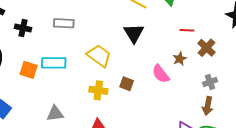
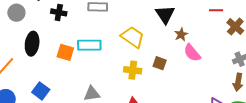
brown star: (180, 59) -> (181, 34), moved

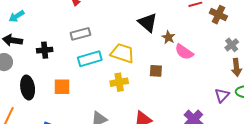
cyan rectangle: (89, 45) -> (90, 59), moved
yellow cross: (133, 70) -> (119, 82), moved

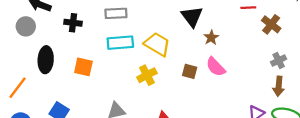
pink semicircle: (184, 52) -> (216, 67), moved
yellow cross: (119, 82) -> (147, 75), turned -30

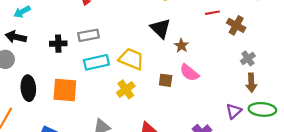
black cross: (73, 23) -> (58, 44), moved
orange square: (83, 67) -> (65, 90), size x1.4

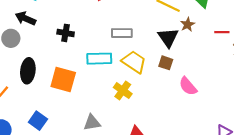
gray rectangle: (88, 35) -> (122, 33), moved
brown star: (181, 46) -> (188, 25), moved
brown square: (166, 80) -> (166, 63), moved
yellow cross: (126, 89) -> (123, 91), turned -30

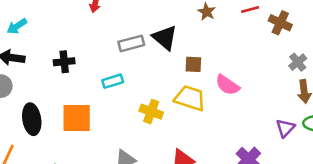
black triangle: (168, 38) -> (165, 38), moved
cyan rectangle: (99, 59) -> (113, 81), size x0.7
yellow trapezoid: (134, 62) -> (190, 98), moved

